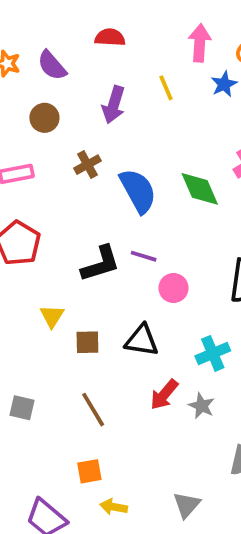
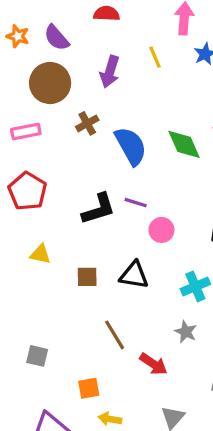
brown circle: (44, 118) -> (50, 83), size x1.6
yellow triangle: (52, 316) -> (40, 254), moved, turned -50
red arrow: (164, 395) -> (153, 364), moved, turned -96
gray square: (22, 408) -> (37, 356), moved
brown line: (93, 410) -> (115, 335), moved

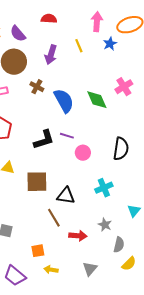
brown cross: (87, 123) -> (37, 87), turned -32
black triangle: (134, 275) -> (66, 196), moved
brown square: (87, 277) -> (37, 182), size x1.6
gray star: (186, 332) -> (105, 225), moved
red arrow: (153, 364) -> (78, 236), turned -30

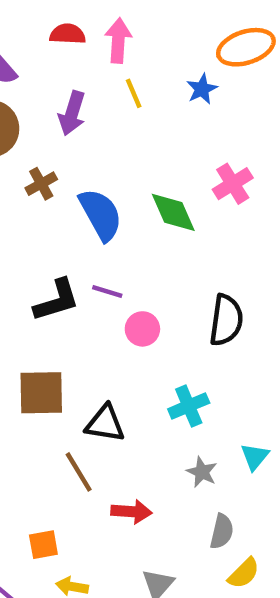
pink arrow: (97, 22) -> (118, 41), moved
brown cross: (37, 87) -> (41, 184), turned 32
gray star: (105, 225) -> (202, 472), moved

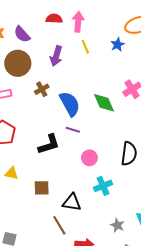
purple line: (107, 292) -> (73, 130), moved
brown square: (41, 393) -> (42, 188), size x0.7
cyan cross: (189, 406) -> (103, 186), moved

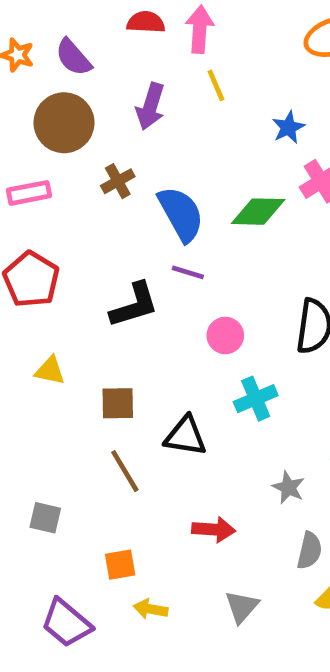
blue star: (118, 45) -> (288, 127), moved
green diamond: (104, 103) -> (258, 212), turned -65
brown line: (59, 225) -> (125, 471), moved

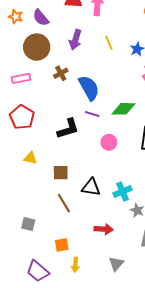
yellow line: (216, 85) -> (109, 43), moved
green diamond: (258, 212) -> (124, 109), moved
cyan cross: (256, 399) -> (122, 192), moved
yellow arrow: (151, 609) -> (75, 265), turned -96

